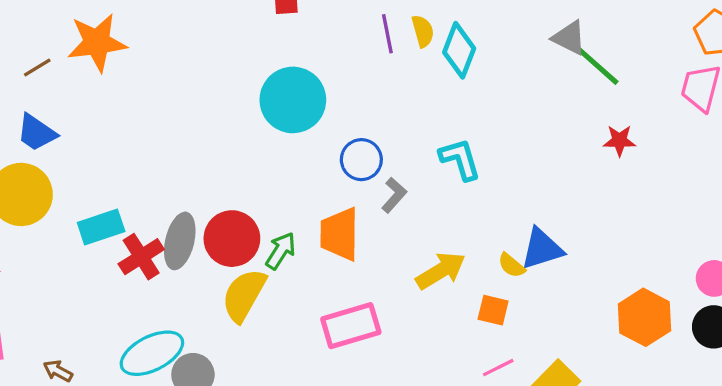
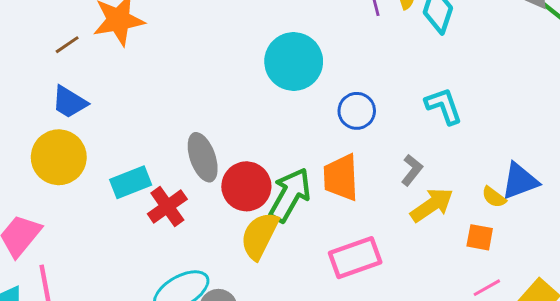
gray L-shape: (394, 195) -> (412, 170), moved
gray ellipse: (180, 241) -> (203, 157), moved, turned -30
green arrow: (281, 251) -> (290, 195), size x1.6

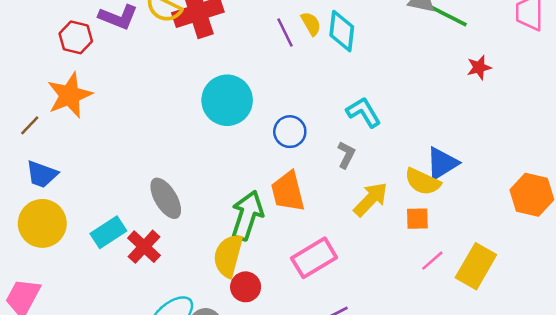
gray L-shape: (412, 170) -> (346, 155), moved
red circle: (246, 186) -> (246, 287), moved, size x0.7
yellow semicircle: (494, 197) -> (423, 182), size x1.6

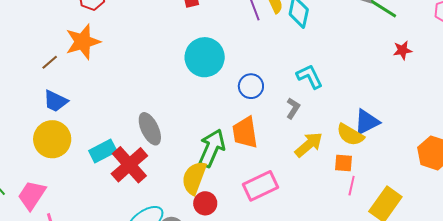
red cross: (144, 247) -> (129, 165), size x1.4
pink line: (432, 261) -> (352, 186), moved, turned -42

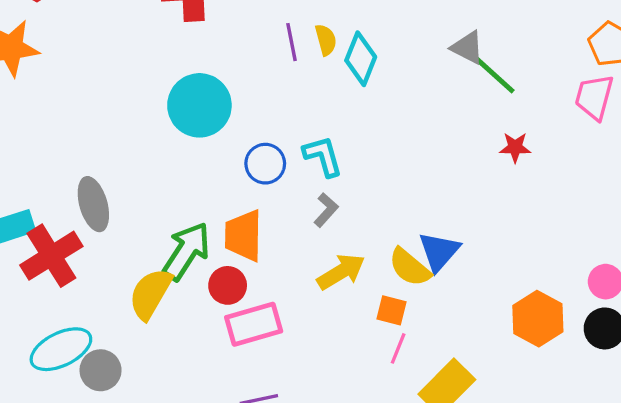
cyan L-shape: (310, 76) -> (323, 156), moved
blue triangle: (367, 122) -> (439, 251), turned -32
red circle: (205, 203) -> (228, 285), moved

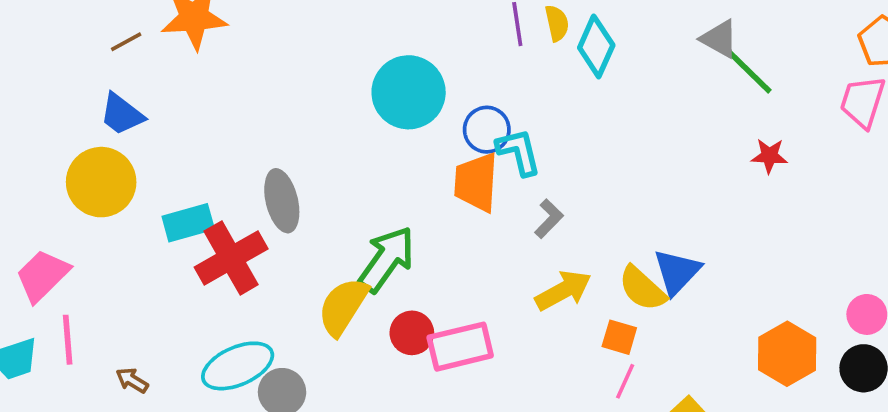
cyan L-shape: (323, 156) -> (519, 152), moved
blue circle: (265, 164) -> (487, 130), moved
orange trapezoid: (243, 236) -> (476, 182), moved
red circle: (228, 285) -> (412, 333), moved

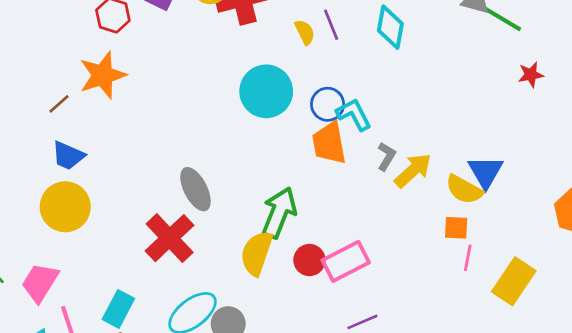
yellow semicircle: (557, 23) -> (305, 32), moved
cyan rectangle: (188, 223) -> (118, 309), moved, turned -33
yellow arrow: (563, 290) -> (413, 171), moved

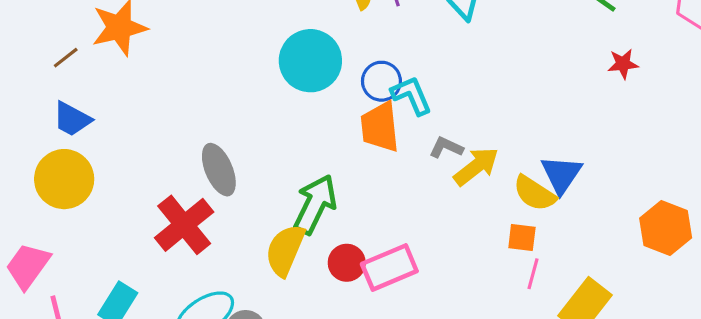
gray L-shape: (386, 156) -> (446, 148), turned -100

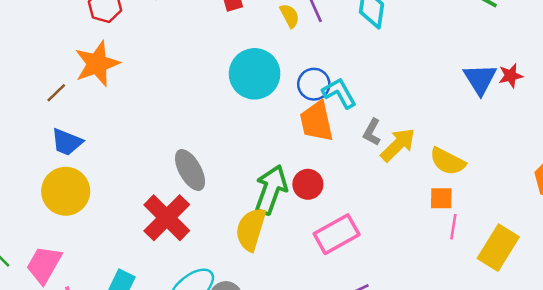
red star: (623, 64) -> (511, 76), moved
gray L-shape: (446, 148) -> (372, 132), turned -80
blue triangle: (561, 174) -> (480, 79), moved
red circle: (347, 263) -> (308, 184), moved

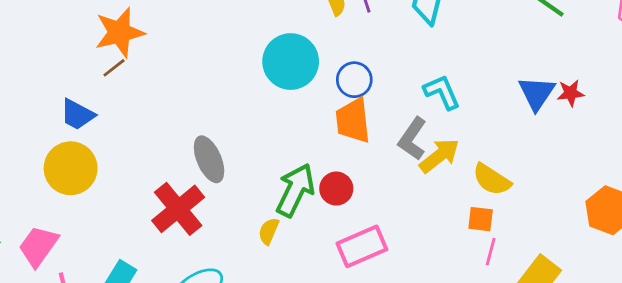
brown line: (56, 93) -> (114, 68), moved
cyan L-shape: (339, 93) -> (442, 92), moved
gray L-shape: (372, 132) -> (412, 139), size x1.4
yellow semicircle: (251, 229) -> (269, 231), size x0.6

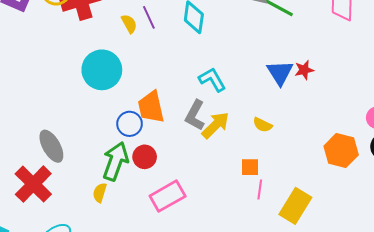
blue circle: (354, 80) -> (130, 124), moved
yellow semicircle: (492, 180) -> (262, 125), moved, size x0.7

